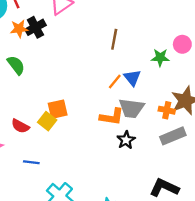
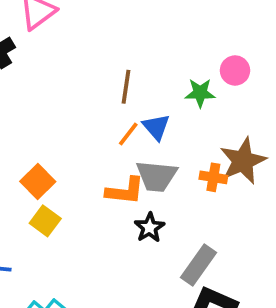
brown line: (114, 39) -> (126, 87), moved
orange square: (58, 109) -> (38, 182), turned -30
yellow square: (47, 121) -> (45, 221), moved
gray rectangle: (173, 136) -> (198, 265), moved, turned -30

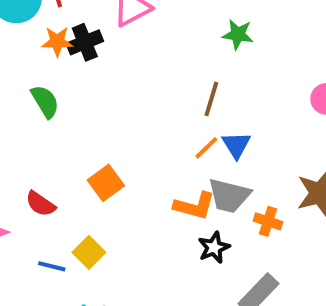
green star: (200, 93) -> (238, 34), moved
orange cross: (213, 177) -> (268, 221), moved
yellow square: (45, 221) -> (89, 252), moved

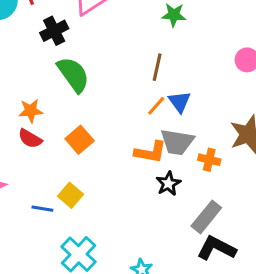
orange star: (57, 41) -> (31, 111), moved
green semicircle: (45, 101) -> (73, 75), moved, size x1.4
red semicircle: (40, 204) -> (30, 139), moved

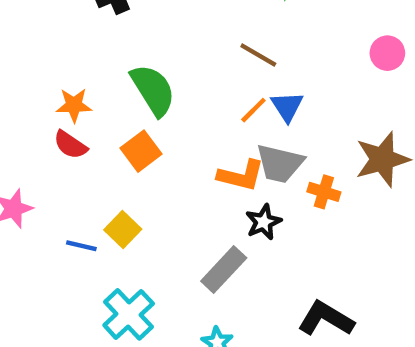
brown line: (157, 67) -> (258, 55), turned -76
green semicircle: (73, 75) -> (153, 90), moved
gray rectangle: (206, 217) -> (224, 270), moved

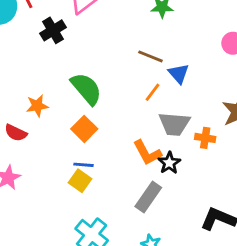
blue triangle: (287, 106) -> (179, 74), moved
red semicircle: (70, 145) -> (16, 133), moved
orange L-shape: (241, 176) -> (147, 153), moved, turned 56
blue line: (81, 246) -> (83, 165), moved

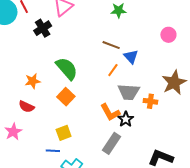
red semicircle: (16, 133) -> (26, 107), moved
blue line: (83, 165) -> (53, 151), moved
yellow square: (80, 181) -> (64, 133), turned 35

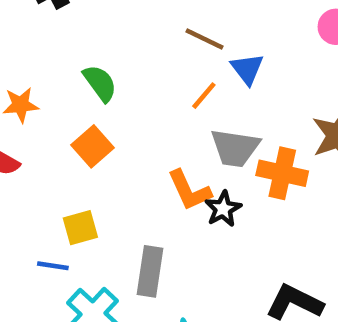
green semicircle: (67, 68) -> (100, 83), size x0.7
orange cross: (150, 101) -> (282, 173), size x1.5
gray rectangle: (111, 143) -> (150, 271), moved, turned -30

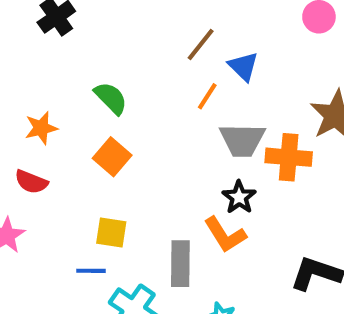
brown line: (204, 39) -> (201, 45), turned -69
orange L-shape: (189, 190) -> (225, 235), moved
yellow square: (80, 228) -> (111, 232), turned 32

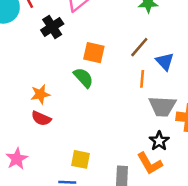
orange line: (207, 96) -> (142, 79), turned -30
orange square: (112, 157) -> (94, 53), moved, turned -30
red semicircle: (31, 182) -> (41, 118), moved

